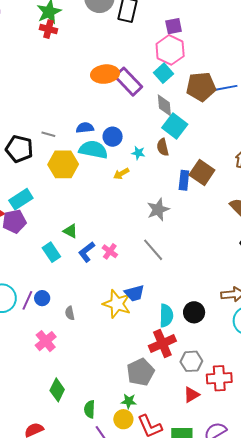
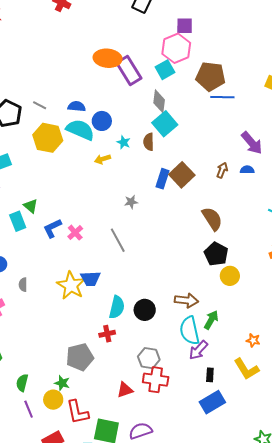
brown pentagon: (201, 87) -> (211, 76), moved
gray star: (158, 210) -> (131, 202), size x0.6
green triangle: (70, 231) -> (31, 206), moved
red cross: (162, 343) -> (107, 334), size x0.6
gray hexagon: (191, 361) -> (149, 358), moved

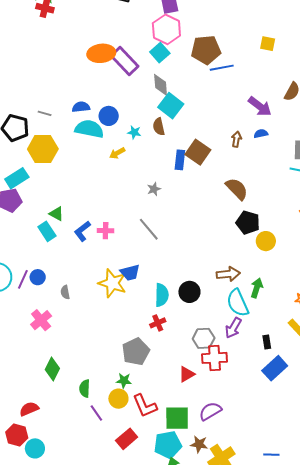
yellow hexagon: (48, 138) -> (43, 149), moved
pink cross: (75, 233) -> (106, 231), turned -35
purple arrow: (198, 350) -> (233, 328), moved

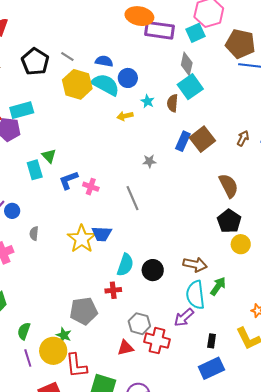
purple rectangle: (125, 61) -> (159, 30), turned -56
yellow hexagon: (43, 149) -> (77, 84), moved
gray hexagon: (204, 338) -> (139, 324), moved
yellow circle: (118, 399) -> (53, 351), size x1.4

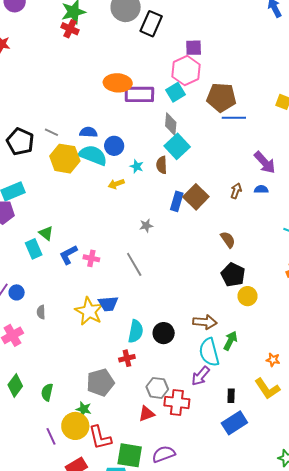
brown semicircle: (229, 186) -> (228, 240), size x0.7
green semicircle: (24, 331) -> (47, 392), moved

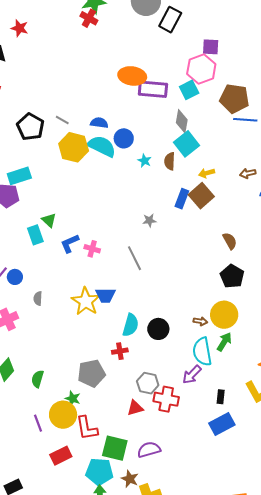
yellow arrow: (116, 184) -> (207, 173), moved
brown arrow: (236, 191) -> (248, 173), moved, turned -126
yellow circle: (247, 296) -> (224, 315), moved, size x1.4
brown arrow: (205, 322) -> (200, 321), size x0.6

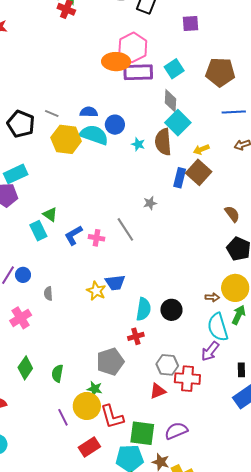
pink hexagon: (201, 69) -> (133, 47), moved
blue line: (245, 120) -> (234, 112), moved
brown semicircle: (170, 161) -> (163, 142), size x1.5
gray line: (134, 258) -> (125, 229), moved
yellow star: (86, 301) -> (96, 291), size x0.7

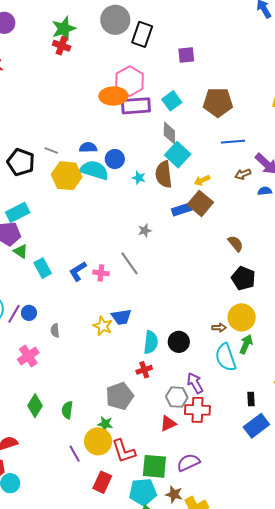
blue rectangle: (180, 178) -> (182, 209), turned 60
gray star: (150, 203) -> (145, 231), moved
green triangle: (50, 214) -> (21, 251), moved
purple arrow: (210, 351) -> (195, 383), moved, turned 115
red rectangle: (89, 447) -> (102, 482), turned -30

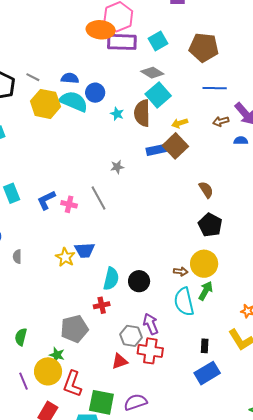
gray diamond: (169, 133) -> (152, 73), turned -65
red L-shape: (124, 451) -> (72, 384), turned 32

